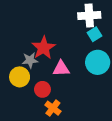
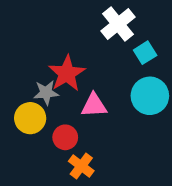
white cross: (89, 15) -> (118, 24), moved, turned -35

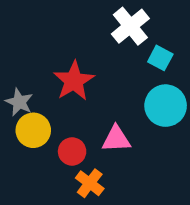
cyan square: (145, 53) -> (160, 58), turned -30
gray star: (46, 93) -> (19, 102), moved, turned 30
pink triangle: (94, 105) -> (116, 139), moved

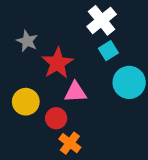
cyan square: (160, 58) -> (108, 51), moved, turned 30
gray star: (19, 102) -> (27, 41), moved
pink triangle: (116, 139) -> (75, 92), moved

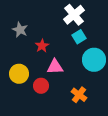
red star: (57, 63) -> (42, 46), size x0.6
orange cross: (70, 143) -> (79, 95), moved

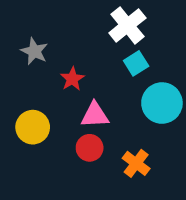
red circle: (41, 86) -> (90, 148), moved

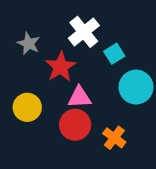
white cross: (127, 25) -> (84, 32), moved
red star: (72, 79) -> (61, 67), size x1.5
red circle: (90, 148) -> (75, 125), size x1.4

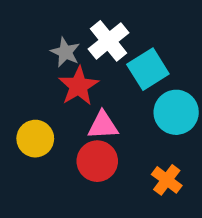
gray star: (29, 44) -> (65, 52), moved
cyan square: (114, 54) -> (148, 69), size x1.5
orange cross: (114, 138) -> (167, 180), moved

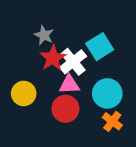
white cross: (109, 41) -> (73, 62), moved
cyan circle: (176, 112) -> (107, 93), moved

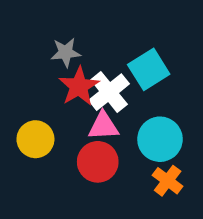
gray star: (44, 35) -> (66, 52), turned -30

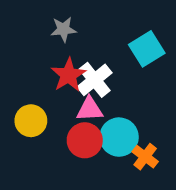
gray star: (66, 52) -> (64, 29), moved
cyan square: (149, 69) -> (147, 49), moved
cyan circle: (160, 139) -> (119, 137), moved

